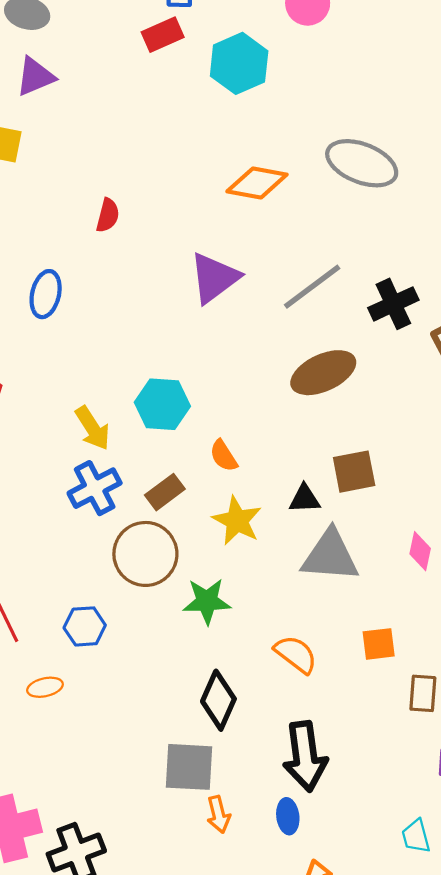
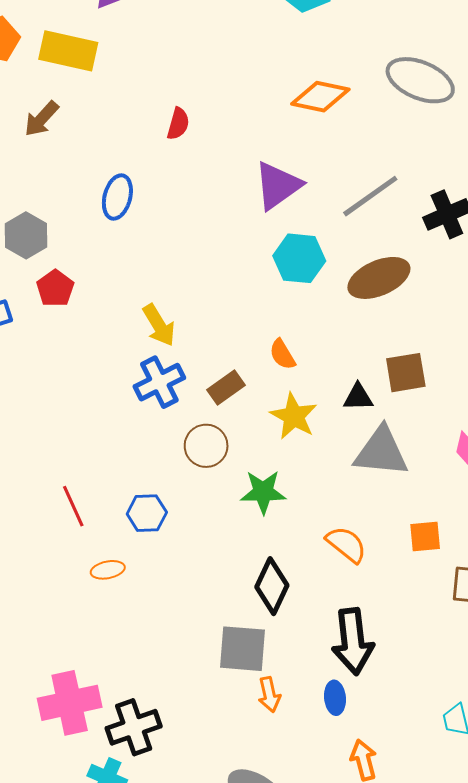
cyan hexagon: (162, 404) -> (299, 258), moved
brown circle: (145, 554) -> (206, 446), size x0.7

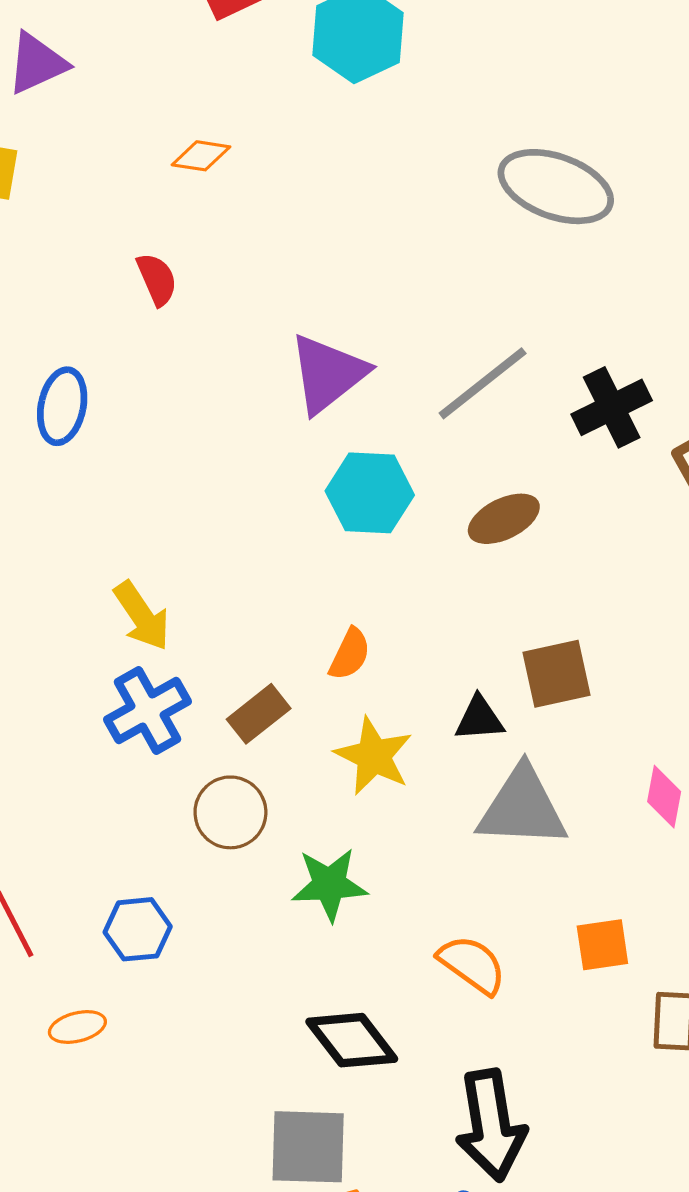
orange diamond: (320, 97) -> (201, 156), moved, size x0.6
red semicircle: (178, 124) -> (157, 279), turned -36
brown ellipse: (379, 278) -> (504, 519), size x0.7
orange semicircle: (282, 354) -> (350, 654), turned -120
black diamond: (272, 586) -> (352, 1040), turned -60

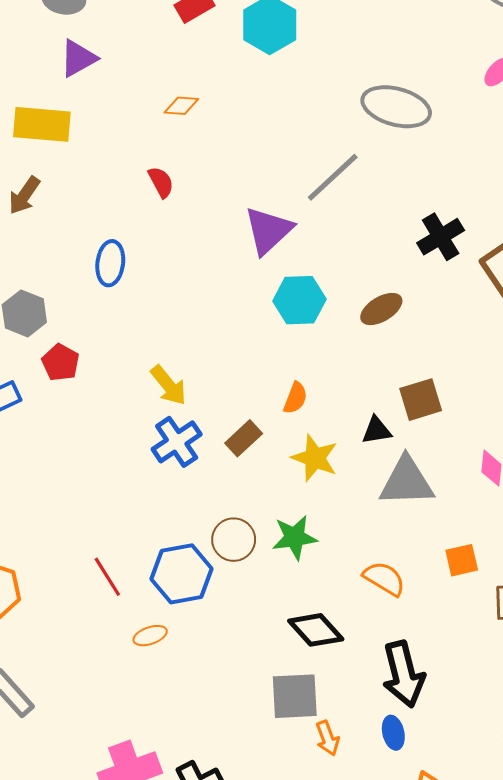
gray line: (483, 383) -> (333, 177), moved
brown circle: (230, 812) -> (234, 540), moved
blue hexagon: (138, 929) -> (181, 574), size x1.5

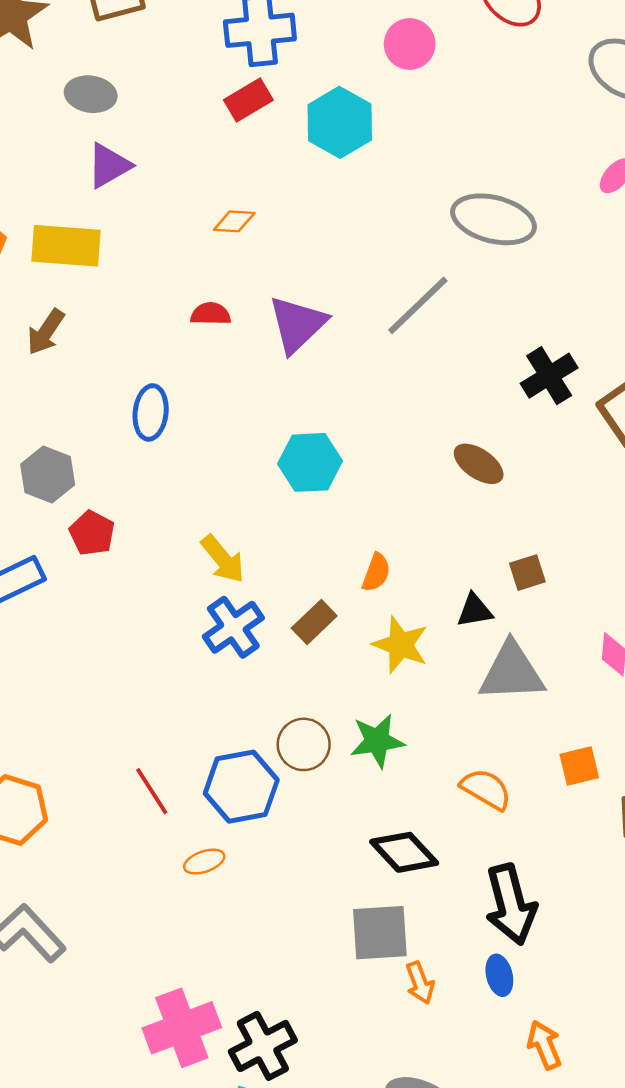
red semicircle: (161, 182) -> (211, 314), turned -60
purple triangle: (268, 230) -> (297, 324), moved
cyan hexagon: (299, 300) -> (310, 462), moved
brown ellipse: (381, 309) -> (479, 464), turned 66
brown square: (421, 400) -> (527, 573), size x0.7

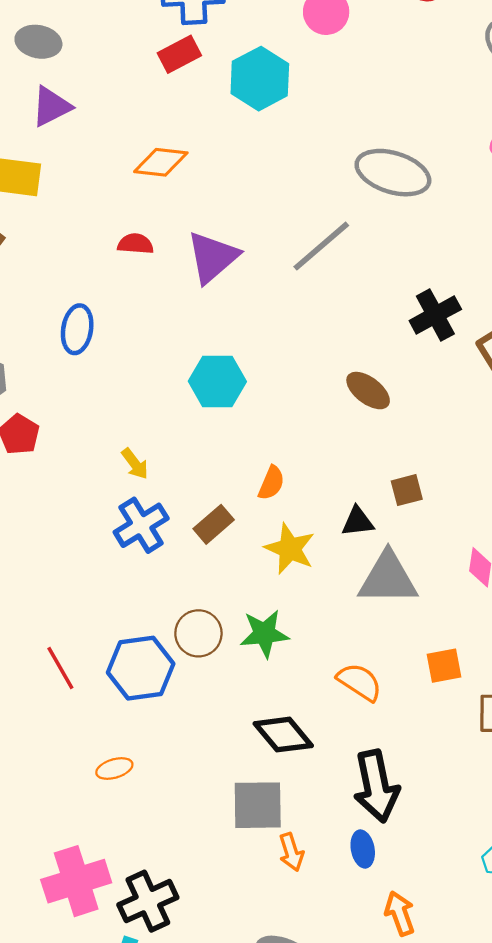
orange diamond: (234, 221) -> (161, 162), size x1.4
yellow arrow: (223, 559) -> (135, 464), size x0.7
orange ellipse: (204, 862) -> (114, 769), moved

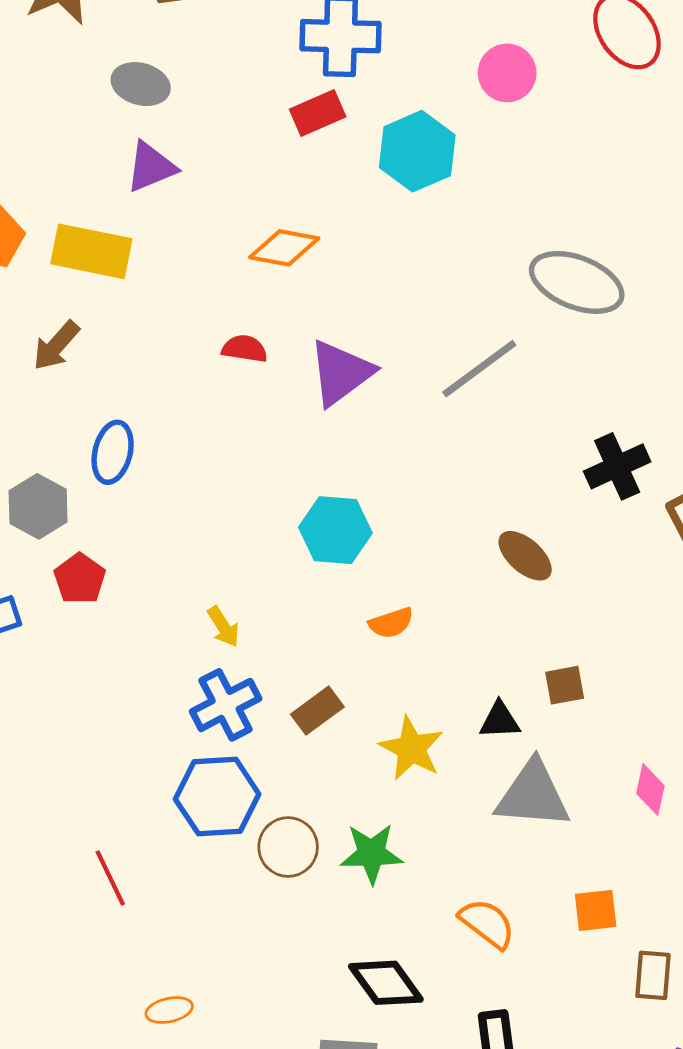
blue ellipse: (77, 329) -> (113, 452), moved
orange semicircle: (271, 483) -> (391, 623), moved, turned 44
blue hexagon: (141, 668) -> (217, 797), moved

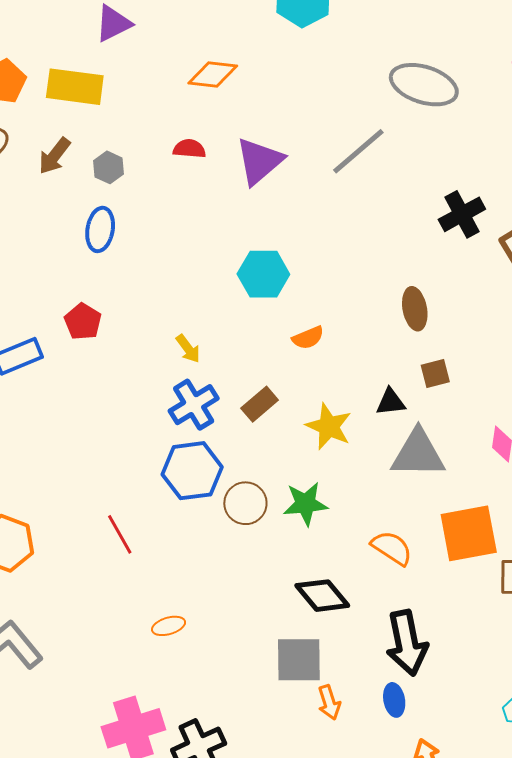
gray hexagon: (38, 506) -> (109, 167), moved, size x0.7
brown ellipse: (525, 556) -> (415, 309), moved, turned 42
orange square: (596, 910) -> (469, 533), size x1.8

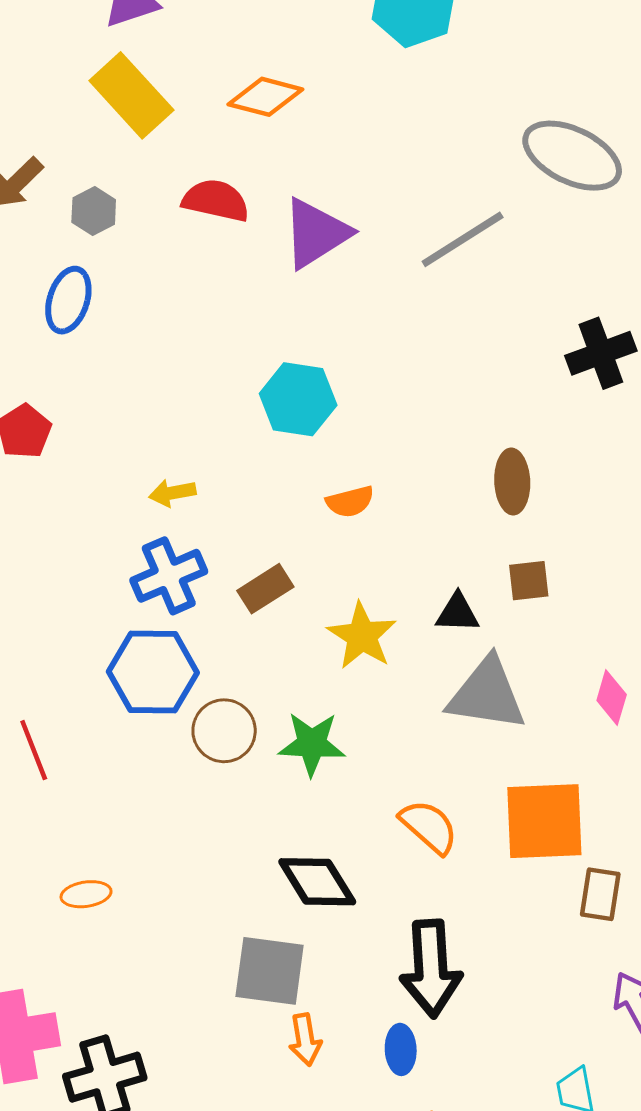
yellow rectangle: (75, 87) -> (131, 95), moved, turned 32
red semicircle: (189, 149) -> (216, 200), size x1.4
yellow arrow: (188, 349) -> (172, 493), turned 108

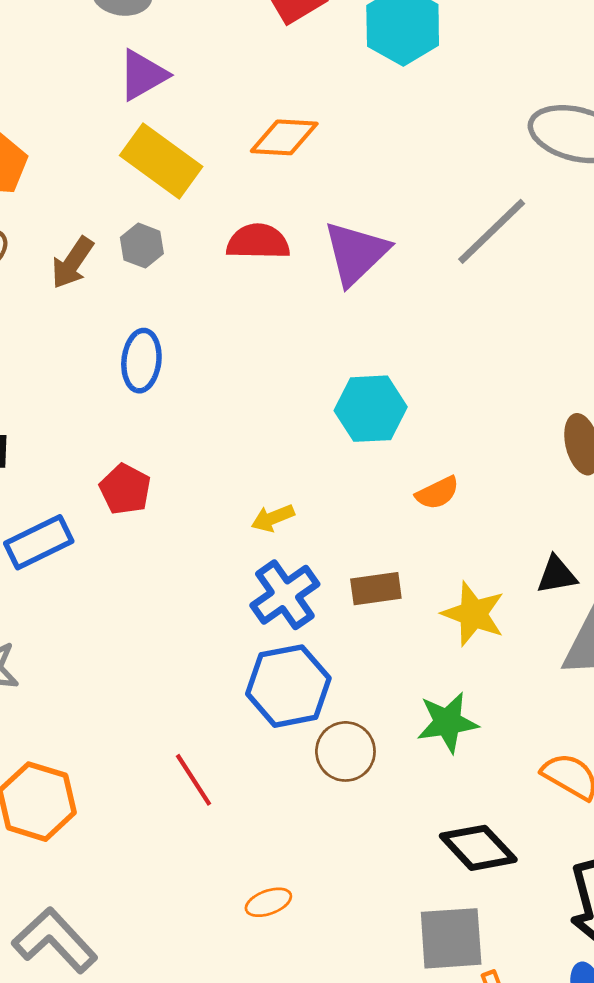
gray hexagon: (94, 211) -> (142, 246), moved
brown rectangle: (265, 589) -> (376, 589), turned 36
brown circle: (224, 731) -> (345, 751), moved

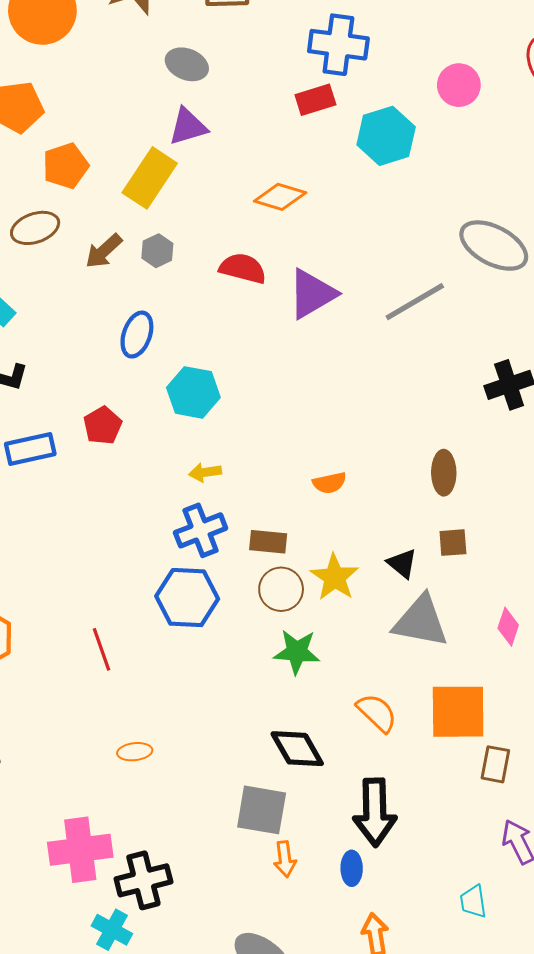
yellow rectangle: (161, 161) -> (150, 178), moved, turned 74
cyan hexagon: (371, 409) -> (193, 392), moved
black triangle: (557, 575) -> (402, 563), turned 36
brown circle: (345, 751) -> (281, 589), moved

